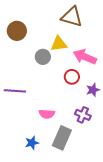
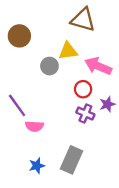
purple line: (15, 91) -> (17, 105), turned 50
pink semicircle: (47, 114) -> (34, 126), moved
purple cross: (83, 115) -> (85, 114), moved

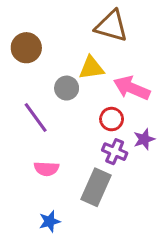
purple line: (17, 105) -> (36, 118), moved
gray rectangle: (71, 160) -> (96, 187), moved

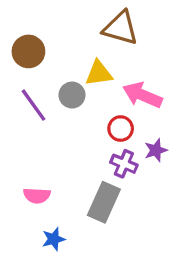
purple line: (36, 118) -> (33, 105), moved
pink semicircle: (46, 169) -> (37, 196), moved

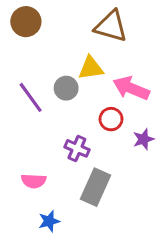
brown circle: (28, 51) -> (26, 22), moved
purple cross: (124, 164) -> (77, 148), moved

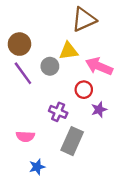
brown circle: (26, 22) -> (19, 44), moved
brown triangle: (111, 26) -> (84, 19), turned -40
purple star: (143, 139) -> (99, 110), moved

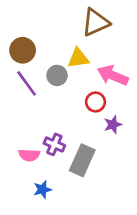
purple cross: (58, 112) -> (54, 144), moved

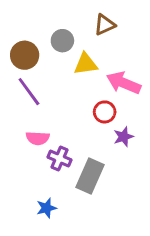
brown triangle: (95, 22) -> (105, 25), size x0.7
gray circle: (57, 75) -> (62, 41), moved
pink semicircle: (29, 155) -> (38, 138), moved

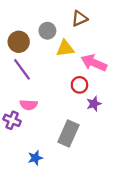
purple cross: (60, 159) -> (12, 120), moved

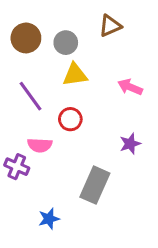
brown circle: (19, 42) -> (26, 38), moved
yellow triangle: (65, 48) -> (75, 75), moved
pink arrow: (94, 63) -> (130, 87), size x0.7
red circle: (80, 85) -> (70, 119), moved

